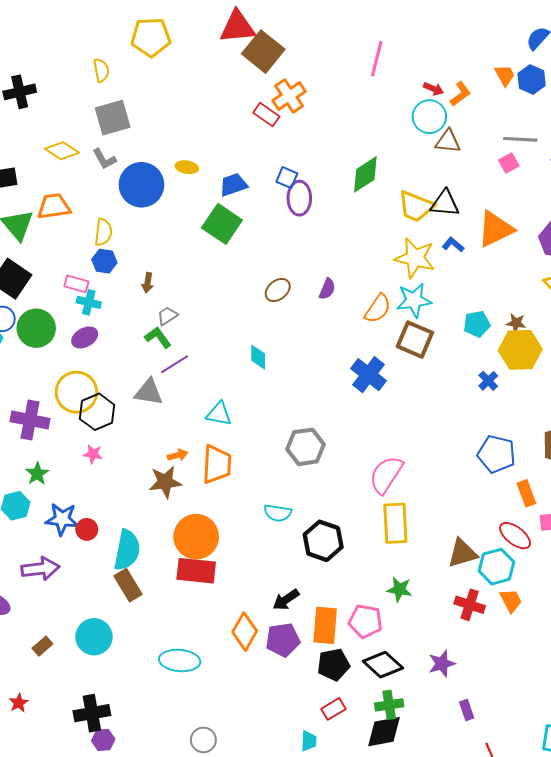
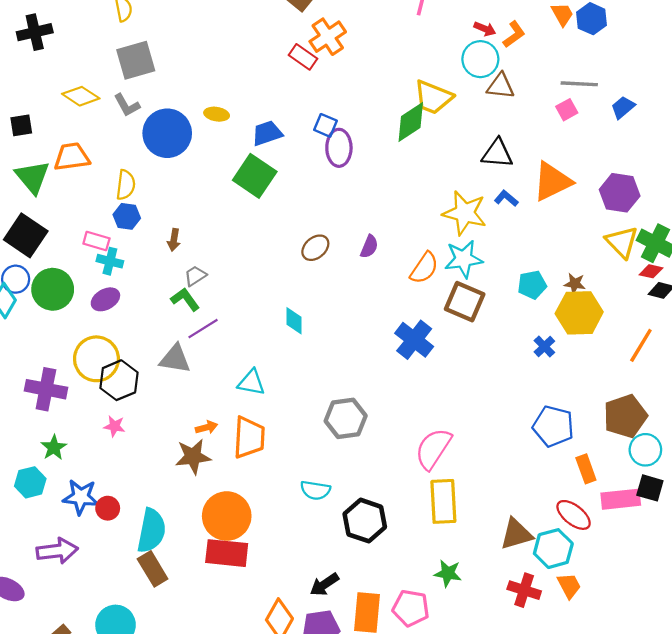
yellow trapezoid: (416, 206) -> (433, 97), moved

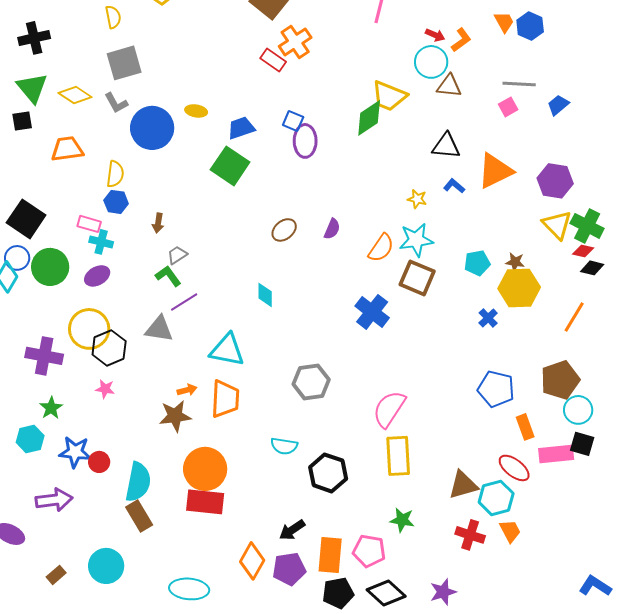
green triangle: (32, 177) -> (32, 88), moved
yellow star: (465, 213) -> (417, 199), size x0.5
cyan triangle: (251, 382) -> (227, 350), size x1.4

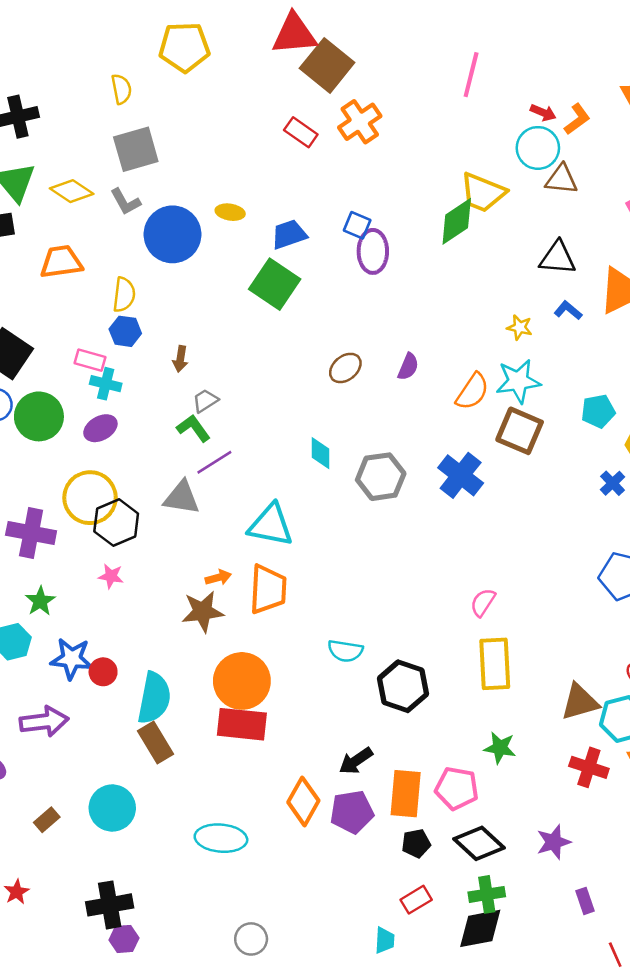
red rectangle: (273, 60) -> (301, 132), moved
gray hexagon: (311, 382) -> (381, 477), moved
pink semicircle: (389, 409) -> (483, 602), size x0.6
black pentagon: (338, 593) -> (416, 843), size x0.7

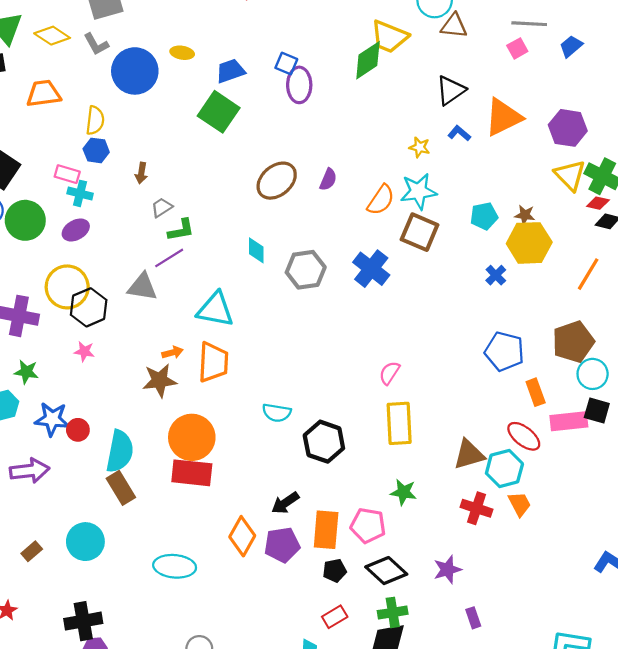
black triangle: (558, 258) -> (451, 90), turned -40
brown ellipse: (345, 368) -> (277, 181), size x1.5
green L-shape: (193, 428) -> (181, 230), moved, turned 116
green star: (40, 601) -> (26, 372), turned -30

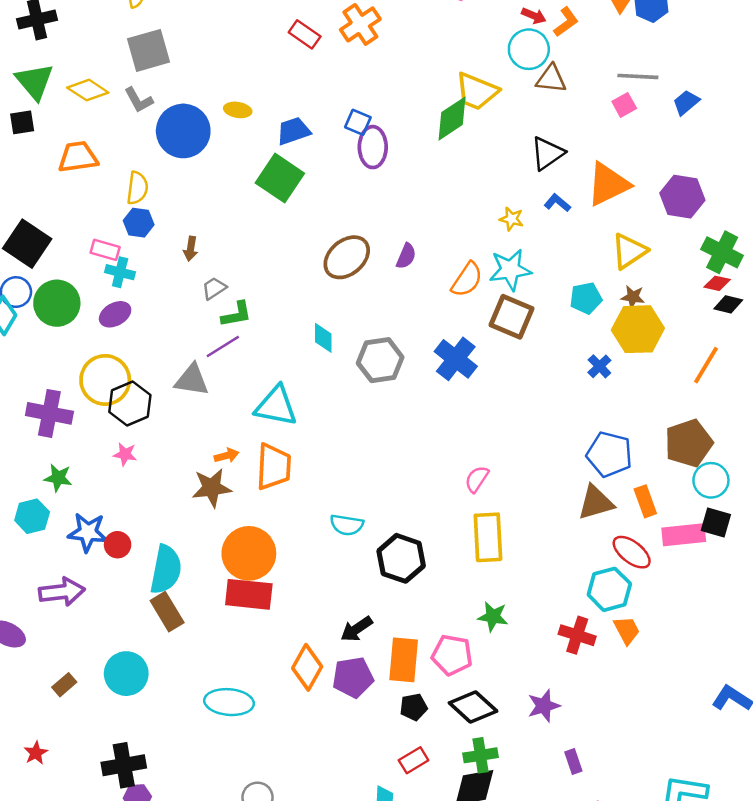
yellow triangle: (570, 175) -> (629, 251), moved, turned 40
brown triangle: (469, 455) -> (596, 503), moved

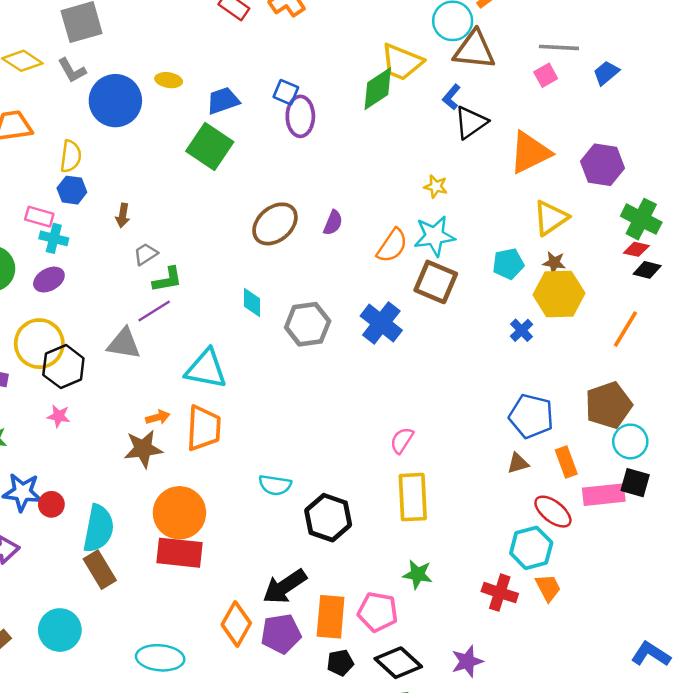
brown triangle: (551, 79) -> (474, 50), size x1.4
blue L-shape: (557, 203) -> (451, 97), moved, turned -90
brown triangle: (596, 503) -> (518, 463), size x0.6
black arrow: (357, 629) -> (285, 587), size x1.4

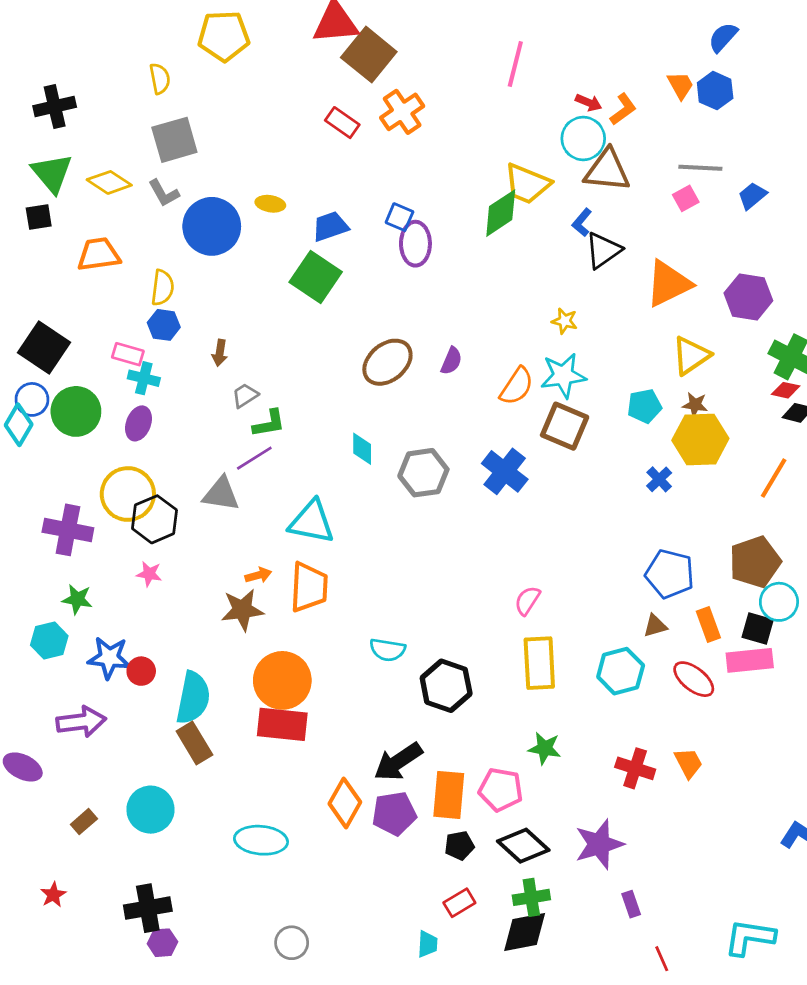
purple ellipse: (49, 280) -> (139, 423), turned -40
black square: (635, 483) -> (758, 628), moved
cyan hexagon: (531, 548) -> (621, 671), moved
purple star: (467, 661) -> (599, 844), size x1.4

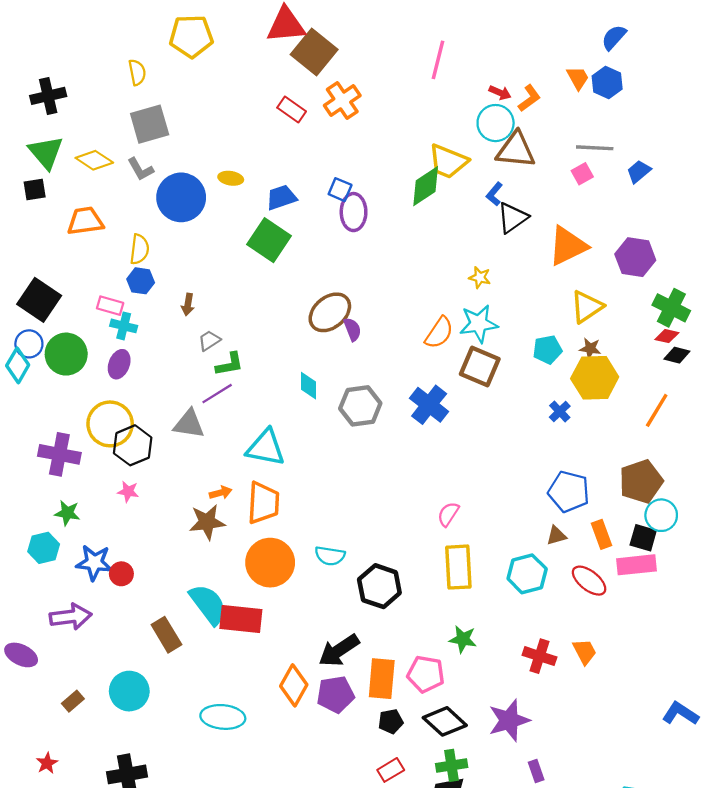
purple semicircle: (451, 361) -> (352, 329), moved, turned -45
orange circle: (282, 680) -> (270, 563), moved
cyan semicircle: (193, 698) -> (208, 604), moved, turned -48

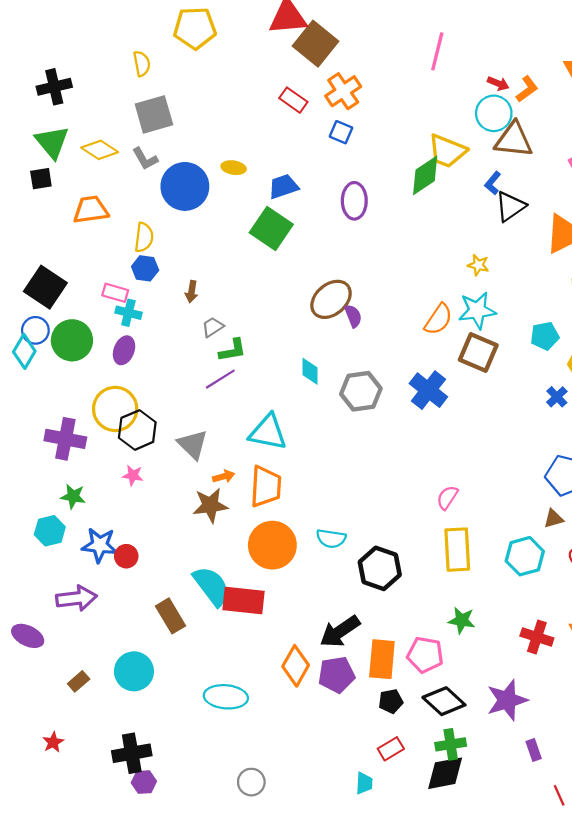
blue square: (340, 190) -> (341, 132), moved
gray triangle: (189, 424) -> (193, 444), moved, turned 36

